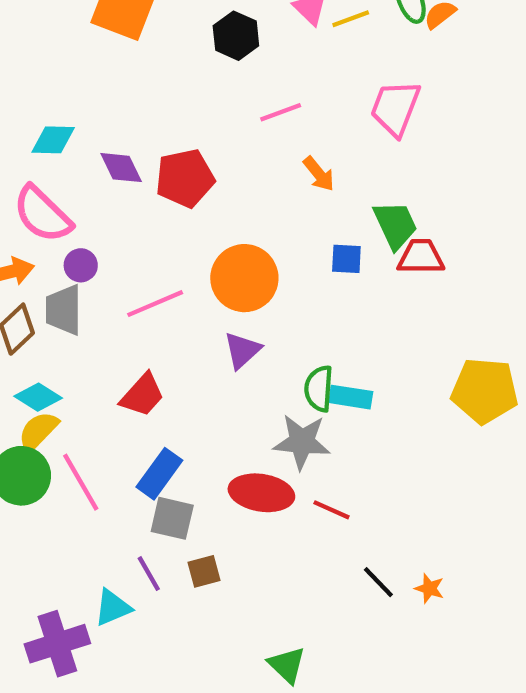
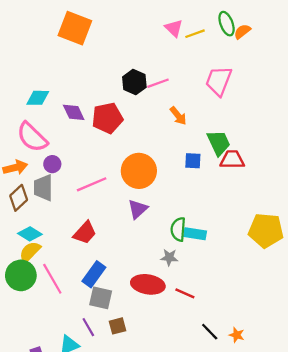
black hexagon: (236, 36) -> (134, 82), moved
gray star: (302, 442) -> (169, 257), size x0.6

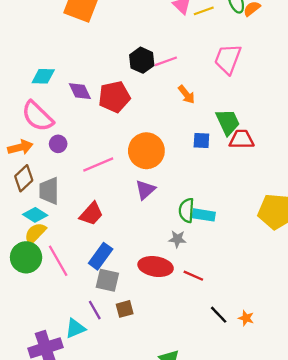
gray trapezoid: (43, 188) -> (49, 191), moved

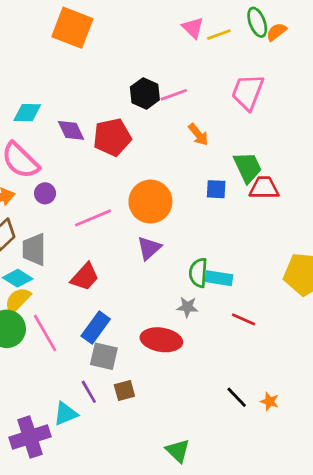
red line: (193, 276) -> (244, 319), moved

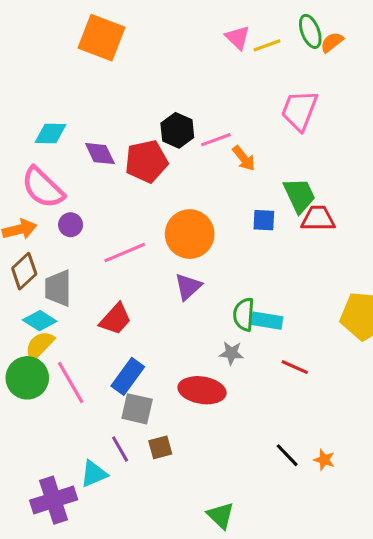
black hexagon: (145, 93) -> (177, 130), moved
pink line: (174, 95) -> (216, 140), moved

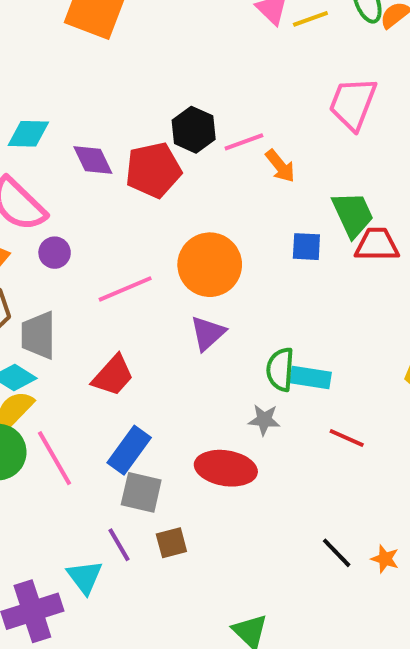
cyan triangle: (94, 474) -> (85, 577), turned -44

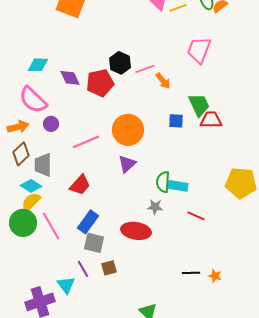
black line: (337, 553) -> (191, 273), turned -48

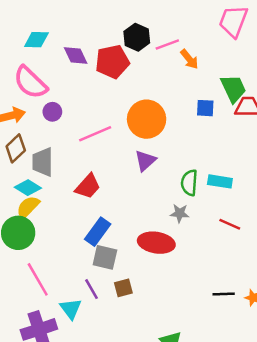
cyan rectangle: (178, 186) -> (220, 181), moved
pink line: (51, 226) -> (38, 279), moved

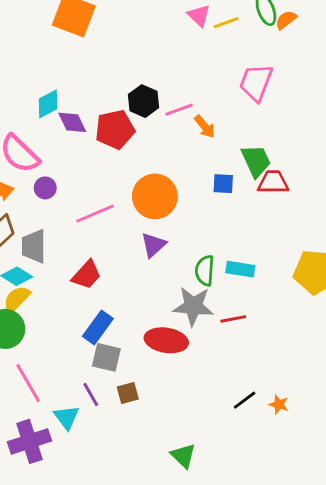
cyan diamond: (36, 40) -> (48, 104), moved, turned -30
gray star: (180, 213) -> (193, 306), size x1.8
red line: (230, 224) -> (233, 319), moved, turned -35
black line: (224, 294) -> (245, 400), turned -35

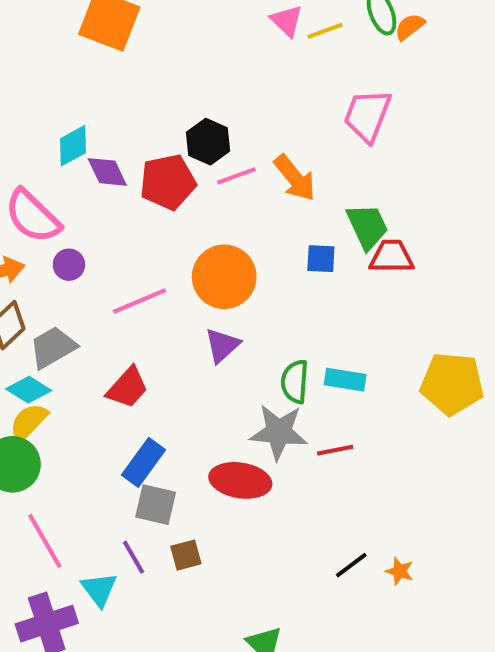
pink line: (179, 110) -> (236, 176), moved
orange arrow: (205, 127) -> (295, 178), size x1.4
gray trapezoid: (34, 246) -> (53, 347), turned 60

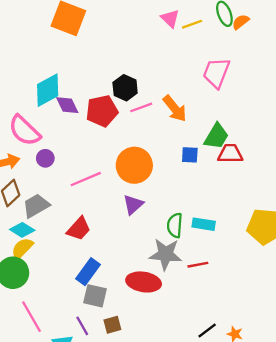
cyan diamond: (73, 146) -> (48, 90), size x1.4
green trapezoid: (367, 226) -> (216, 136), turned 56

